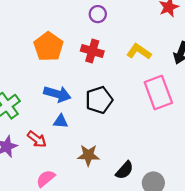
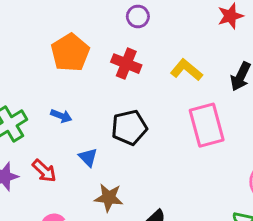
blue arrow: (57, 94) -> (61, 116), moved, size x0.6
blue triangle: (61, 121) -> (88, 157), moved, turned 35

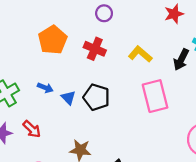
black pentagon: (129, 128) -> (96, 97), turned 30
blue triangle: (88, 157) -> (68, 98), moved

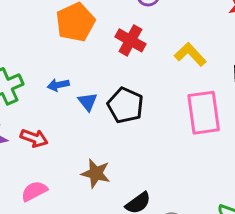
blue arrow: (45, 88) -> (58, 85), turned 140
red arrow: (32, 129) -> (34, 138), turned -30

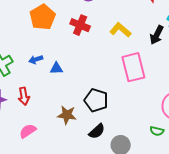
blue triangle: (88, 102) -> (56, 68), turned -48
black pentagon: (125, 105) -> (96, 100), moved
red arrow: (34, 138) -> (24, 96), turned 66

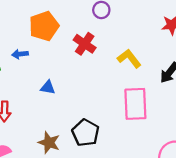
blue arrow: (36, 59) -> (20, 54), moved

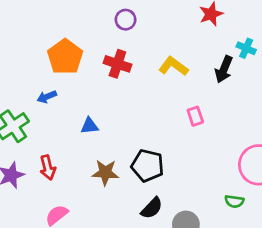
pink rectangle: (135, 104) -> (195, 116), size x0.5
brown star: (49, 143) -> (105, 172), moved

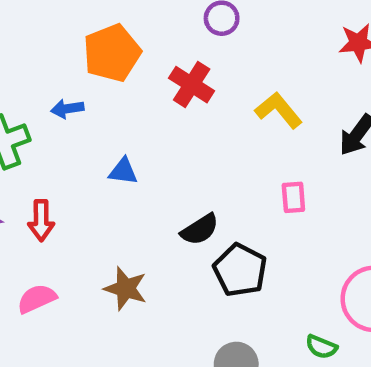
black pentagon: (148, 166) -> (240, 270), moved
brown star: (105, 172) -> (126, 289), moved
black semicircle: (152, 208) -> (200, 229), moved

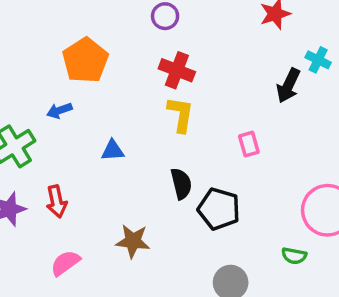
red cross: (192, 85) -> (177, 70), moved
yellow L-shape: (279, 110) -> (181, 114), moved, turned 60
black semicircle: (200, 229) -> (181, 184), turned -60

